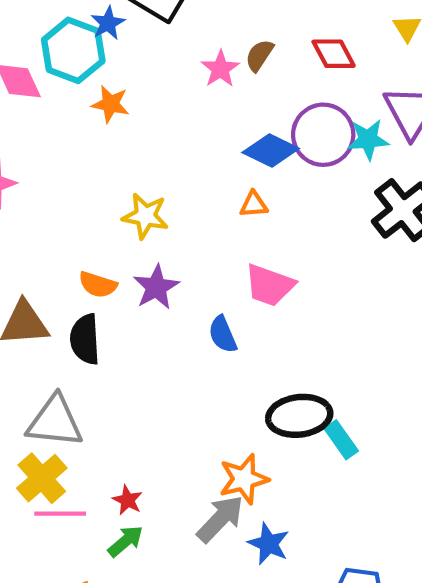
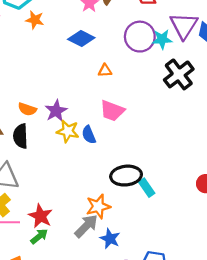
blue diamond: (271, 151) -> (81, 39), moved
yellow star: (145, 216) -> (68, 131), moved
red star: (127, 500) -> (40, 216), size x1.6

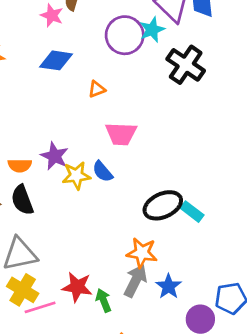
orange star: (98, 206) -> (142, 253), turned -30
green arrow: (39, 236) -> (103, 300), moved, turned -54
blue star: (110, 239) -> (169, 286), turned 30

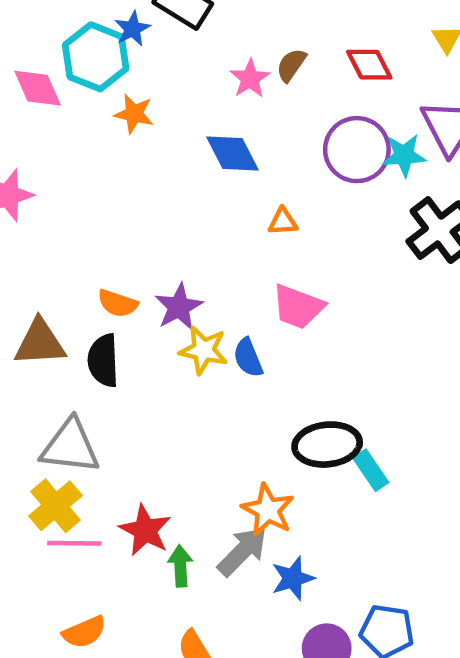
blue diamond: (56, 60) -> (233, 154), turned 36

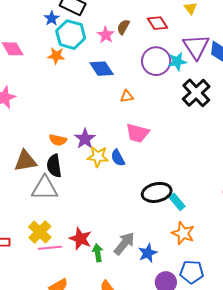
cyan hexagon: (96, 57) -> (71, 35), moved
gray triangle: (70, 446) -> (45, 188), moved
orange star: (268, 510) -> (183, 233), moved

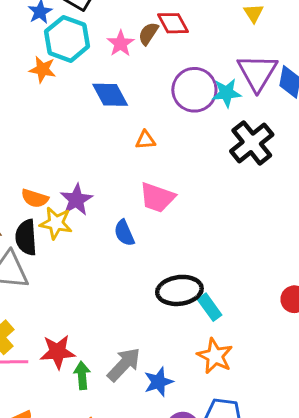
red diamond: (158, 23) -> (173, 23), moved
yellow star: (98, 157) -> (56, 223), moved
red star: (81, 239) -> (58, 352), turned -30

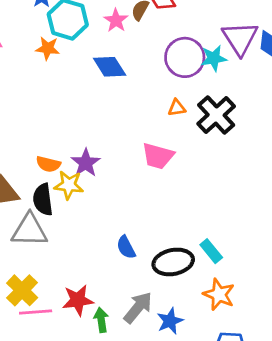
orange triangle: (145, 140) -> (177, 108), moved
black cross: (252, 143) -> (216, 115), moved
blue semicircle: (124, 233) -> (126, 247), moved
black ellipse: (179, 290) -> (173, 262), moved

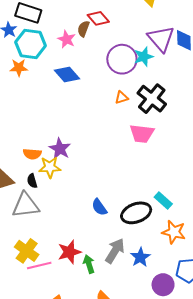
pink trapezoid: (158, 156) -> (142, 134), moved
black semicircle: (43, 200) -> (32, 181), size x0.6

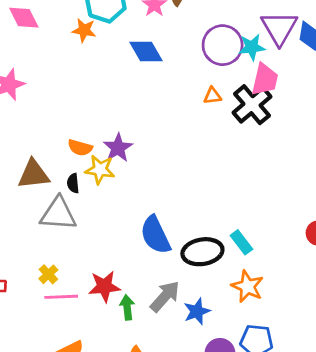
pink trapezoid: (142, 134) -> (265, 80), moved, turned -95
blue semicircle: (99, 207) -> (155, 235), size x1.6
yellow cross: (27, 251) -> (48, 274), size x0.6

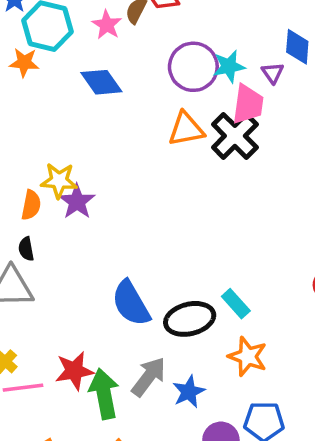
purple triangle: (279, 28) -> (273, 73), moved, size x0.5
orange triangle: (212, 96) -> (186, 129), size x1.6
orange semicircle: (80, 148) -> (31, 205), turned -90
yellow star: (100, 170) -> (59, 181), moved
green arrow: (127, 307) -> (104, 394), size x1.6

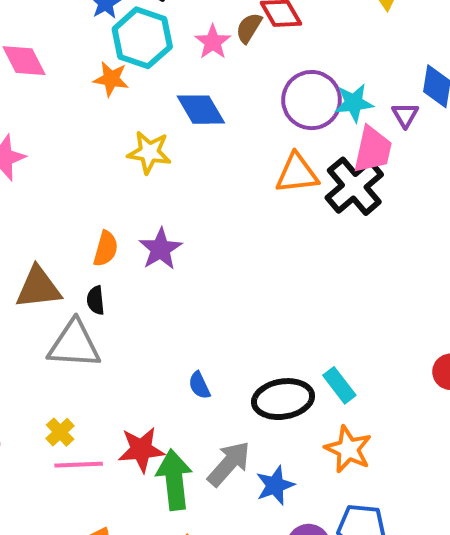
yellow star: (59, 181) -> (149, 152), moved
blue semicircle: (131, 303) -> (199, 385), moved, size x0.5

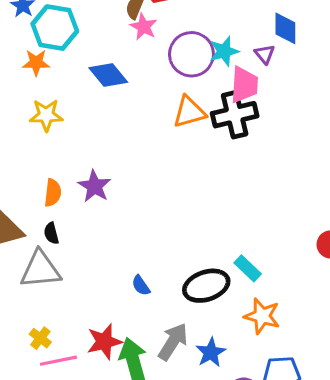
pink star: (213, 42) -> (144, 27), moved
yellow star: (149, 152) -> (46, 115), moved
black cross: (354, 186) -> (235, 115), turned 36

